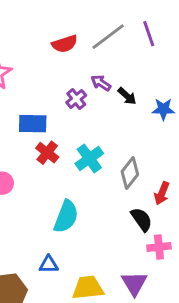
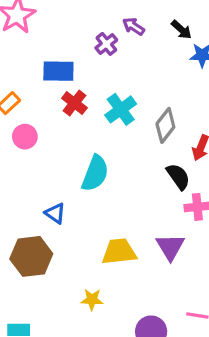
black arrow: (127, 96) -> (181, 30), moved
blue triangle: (49, 264) -> (55, 213), moved, turned 36

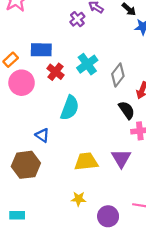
blue rectangle: (58, 71) -> (41, 50), moved
red cross: (74, 103) -> (55, 72), moved
pink circle: (25, 137) -> (22, 83), size x1.5
yellow star: (92, 300) -> (78, 199), moved

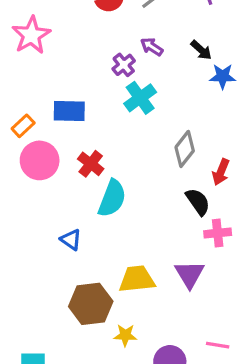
cyan cross: (87, 64) -> (140, 98), moved
red cross: (55, 72) -> (91, 164), moved
brown hexagon: (26, 165) -> (91, 304), moved

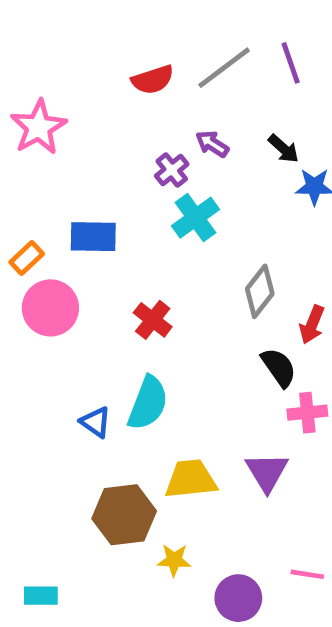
red cross: (91, 164) -> (153, 320), moved
cyan semicircle: (112, 198) -> (148, 403), moved

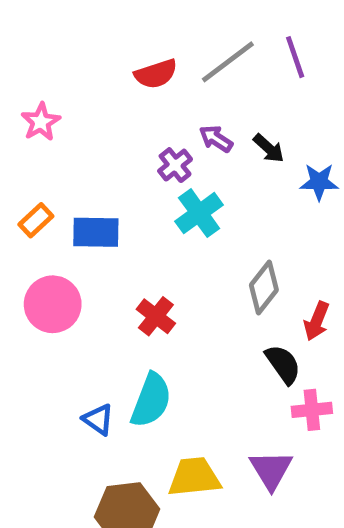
pink star: (39, 127) -> (41, 122), size x0.7
black arrow: (284, 149) -> (269, 148), moved
orange rectangle: (27, 258) -> (36, 220), moved

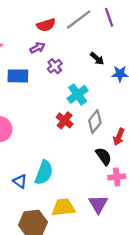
purple arrow: (216, 139) -> (37, 48), moved, turned 120
cyan cross: (199, 213) -> (78, 94), moved
blue rectangle: (96, 232) -> (18, 76), moved
red cross: (156, 316) -> (65, 120), moved

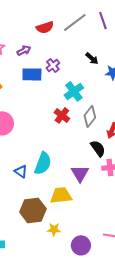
purple arrow: (37, 48) -> (24, 50), moved
blue rectangle: (18, 76) -> (32, 74), moved
purple triangle: (98, 204) -> (80, 173), moved

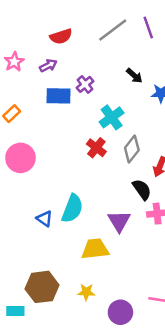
red semicircle: (45, 27) -> (61, 36), moved
brown hexagon: (33, 210) -> (42, 287), moved

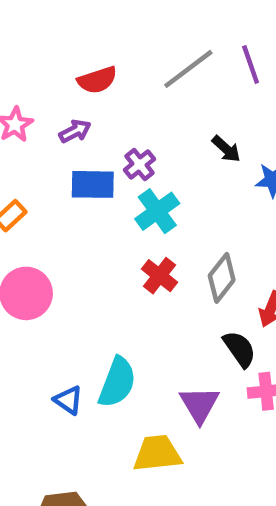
cyan cross: (112, 117) -> (157, 211), moved

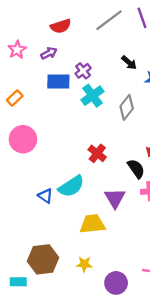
red cross: (159, 276) -> (97, 153), moved
gray diamond: (222, 278) -> (127, 107), moved
cyan semicircle: (117, 382) -> (71, 186), turned 36

